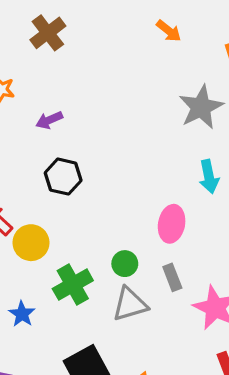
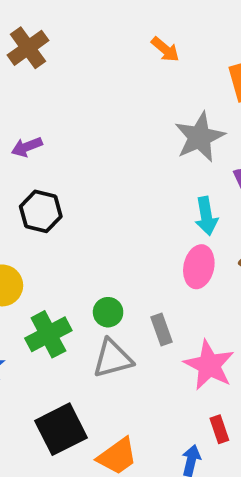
pink ellipse: (172, 224) -> (199, 267), moved

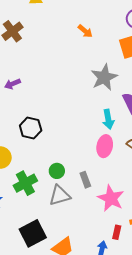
black hexagon: (41, 211) -> (31, 128), moved
red rectangle: (219, 429) -> (117, 232), turned 32

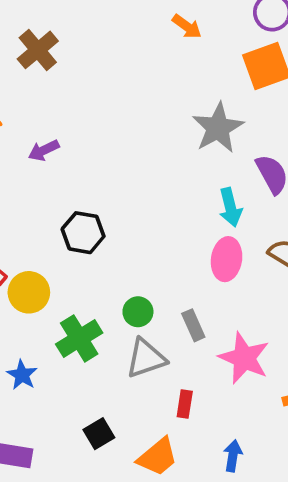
orange arrow: (85, 31) -> (187, 27), moved
red rectangle: (117, 232) -> (185, 404), moved
black square: (33, 233) -> (99, 434), size x0.6

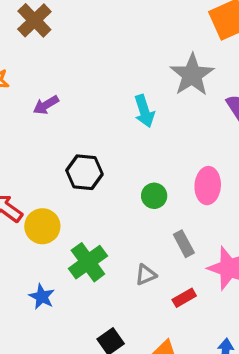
cyan arrow: (230, 207) -> (144, 111), moved
green circle: (138, 312) -> (154, 196), moved
gray triangle: (146, 358) -> (146, 275), size x0.6
red rectangle: (185, 404) -> (184, 298), moved, turned 55

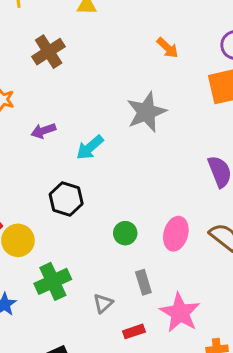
gray star: (192, 75) -> (146, 112), moved
cyan arrow: (144, 111) -> (90, 147), moved, turned 56
gray triangle: (146, 275) -> (103, 303), turned -30

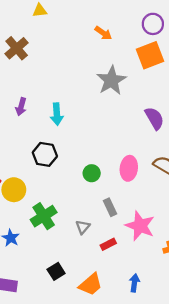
gray star: (146, 112) -> (111, 80), moved
purple arrow: (43, 131) -> (21, 107), turned -48
cyan arrow: (90, 147) -> (57, 114), turned -45

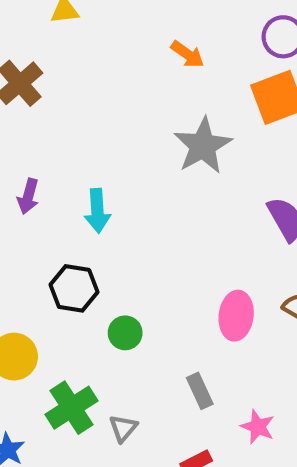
green circle: (92, 173) -> (125, 333), moved
pink star: (140, 226) -> (258, 427), size x0.6
gray triangle: (83, 227) -> (123, 428), moved

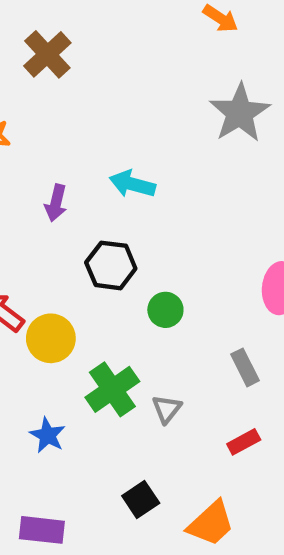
purple arrow: (28, 196) -> (56, 203), moved
cyan arrow: (97, 211) -> (132, 184), turned 111

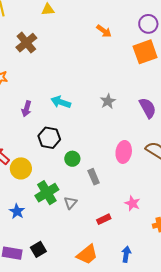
gray star: (240, 113) -> (108, 101), moved, size x0.6
gray rectangle: (245, 367) -> (94, 177), moved
black square: (141, 499) -> (38, 249), moved

